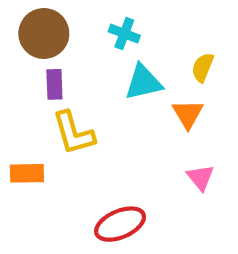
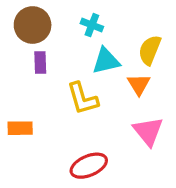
yellow semicircle: (203, 67) -> (150, 50), size x1.4
yellow L-shape: (73, 133) -> (83, 98), moved
pink triangle: (201, 177) -> (148, 131), size x1.5

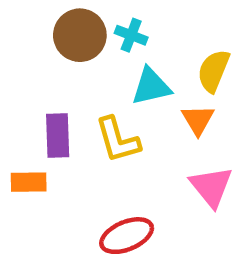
brown circle: (33, 25) -> (80, 35), moved
purple rectangle: (40, 63) -> (58, 135), moved, size x1.4

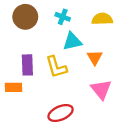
brown circle: (80, 35) -> (25, 17), moved
yellow semicircle: (213, 71) -> (102, 19), moved, turned 66

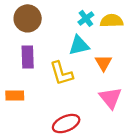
cyan cross: (63, 17) -> (86, 18), moved, turned 32
purple rectangle: (27, 65) -> (28, 57), moved

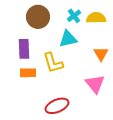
brown circle: (28, 18) -> (38, 17), moved
orange triangle: (103, 63) -> (101, 54), moved
orange rectangle: (15, 96) -> (28, 73), moved

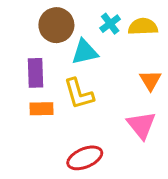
cyan triangle: (68, 39) -> (85, 52), moved

